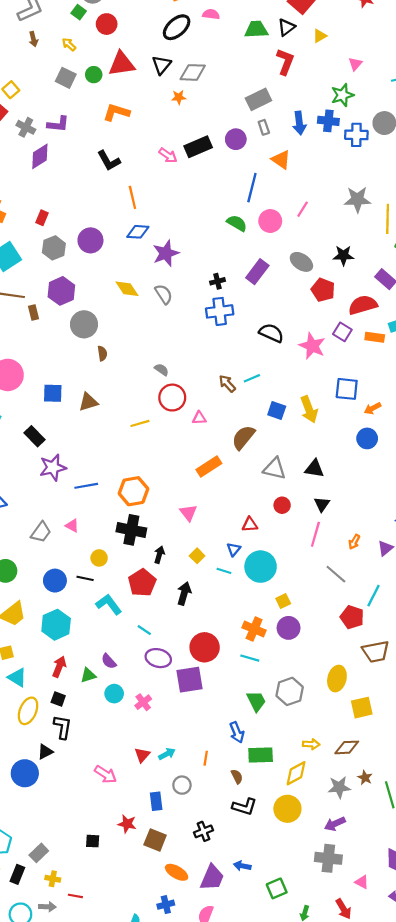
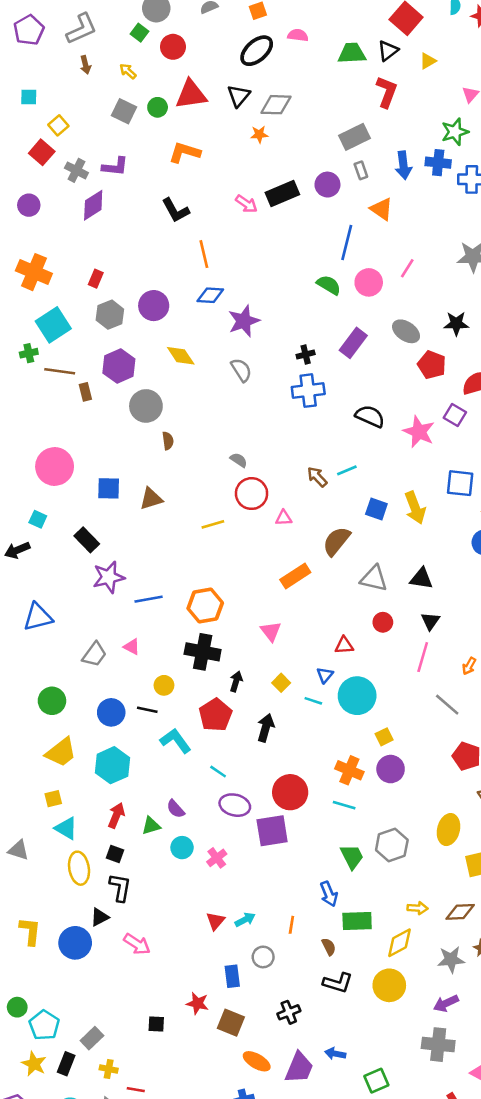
yellow diamond: (127, 289) -> (181, 356), moved
yellow ellipse: (28, 711) -> (79, 868), turned -32
pink arrow: (106, 774) -> (137, 944), moved

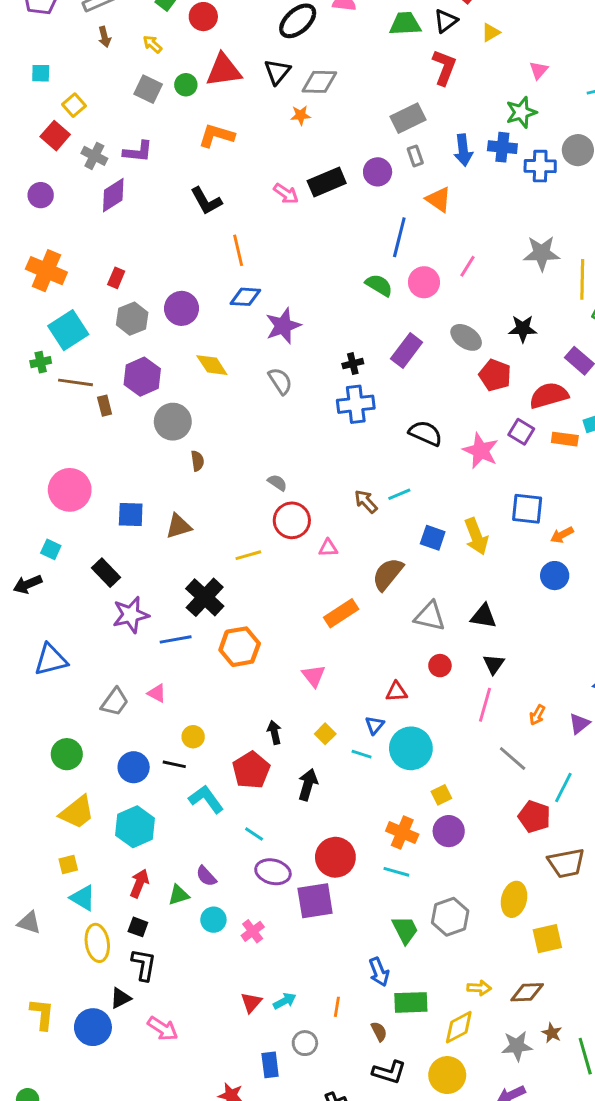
black cross: (203, 652) -> (205, 597), moved, turned 32
black arrow: (236, 681) -> (274, 732), turned -30

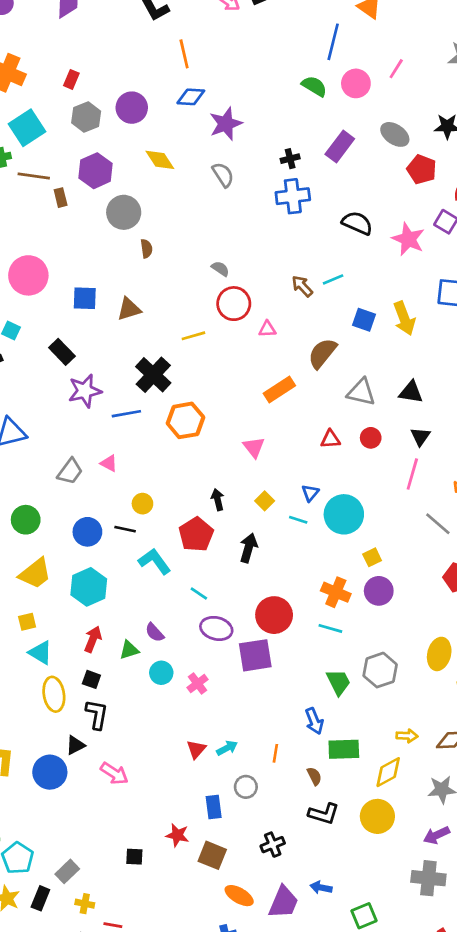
red triangle: (396, 692) -> (330, 439), moved

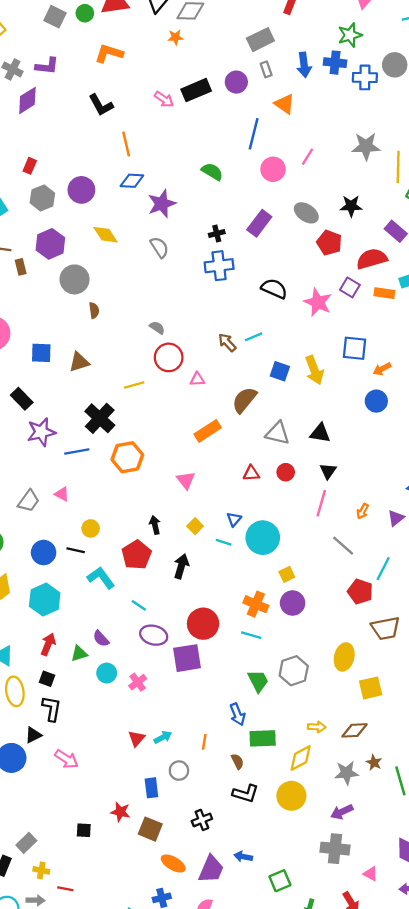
green semicircle: (314, 86) -> (212, 172), moved

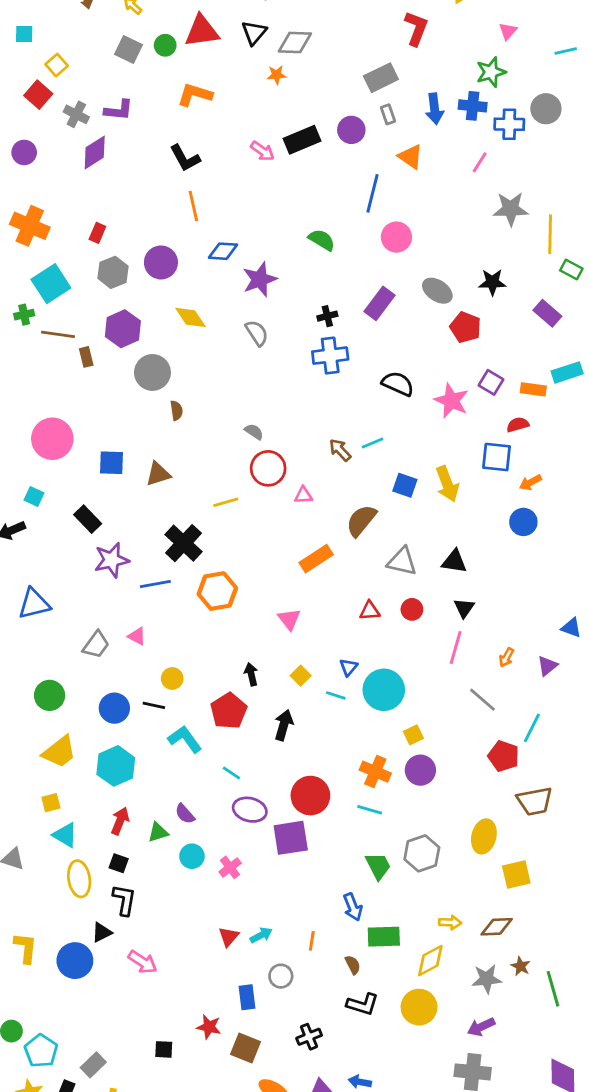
orange line: (126, 144) -> (193, 206), moved
pink line: (307, 157) -> (480, 162), moved
red semicircle: (372, 259) -> (518, 425), moved, size x0.6

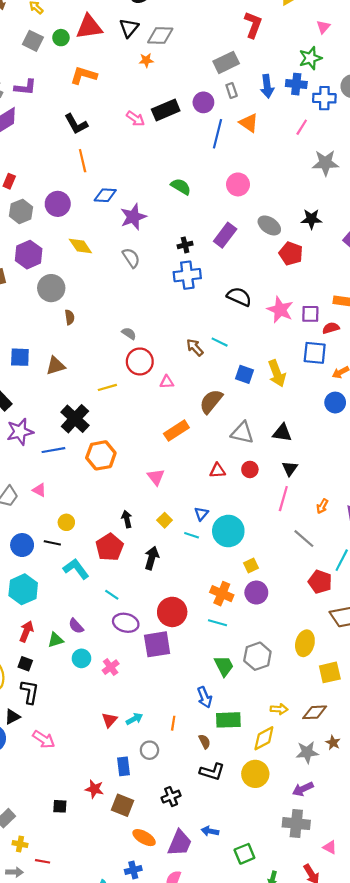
blue line: (372, 193) -> (217, 134), moved
purple square: (491, 382) -> (310, 314), moved, turned -30
cyan line: (372, 443) -> (220, 342), turned 49

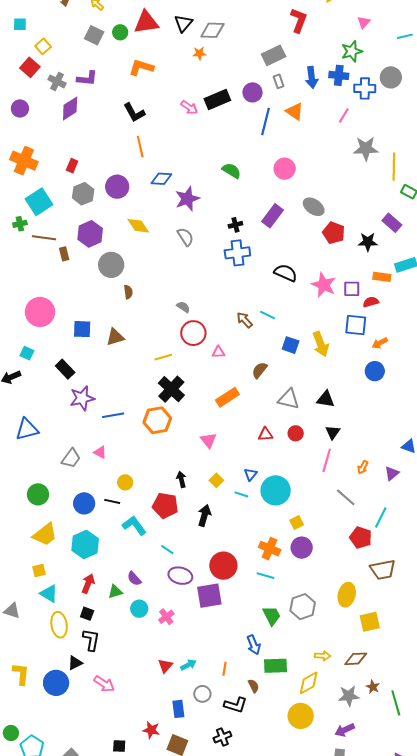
black star: (311, 219) -> (368, 242), moved
brown semicircle: (211, 401) -> (260, 370), size x0.7
black cross: (75, 419) -> (171, 389), moved
red pentagon: (110, 547) -> (165, 505), turned -30
black L-shape: (212, 772) -> (235, 705), moved

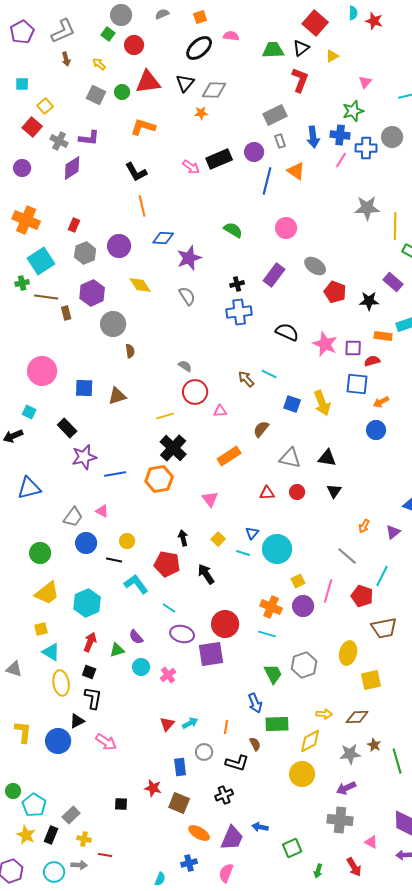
pink line: (344, 116) -> (341, 160), moved
pink line: (327, 460) -> (328, 591), moved
blue circle: (84, 503) -> (86, 543), moved
black arrow: (204, 515) -> (206, 574), turned -50

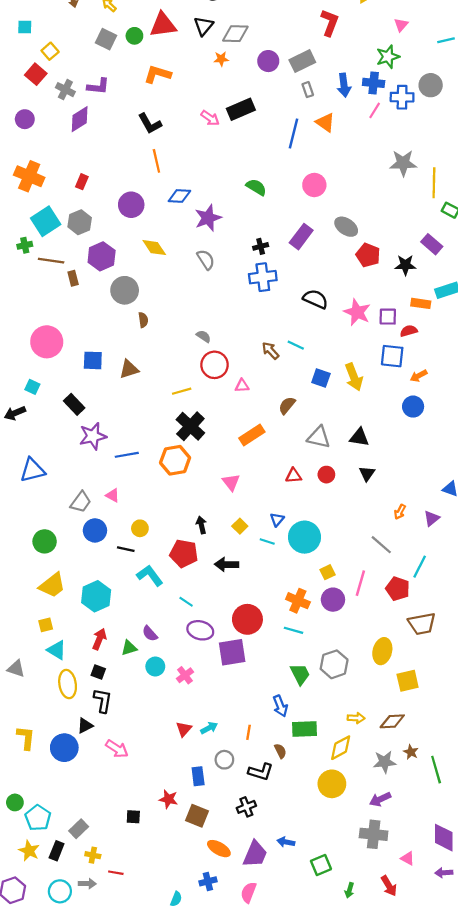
purple circle: (254, 152) -> (268, 61), moved
gray hexagon: (85, 253) -> (80, 222), moved
black arrow: (206, 574) -> (227, 564), turned -55

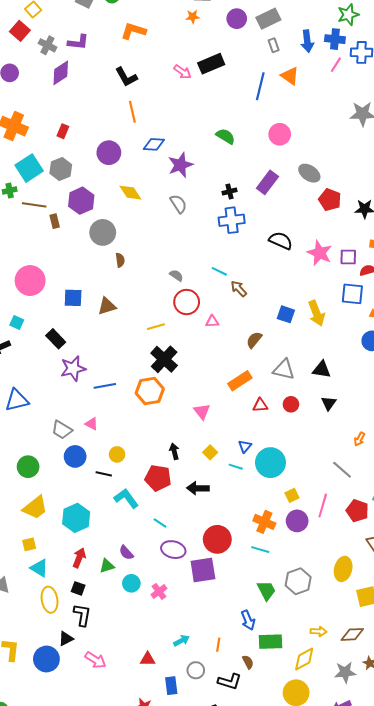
cyan line: (296, 345) -> (219, 271), moved
orange rectangle: (252, 435) -> (240, 381), moved
gray trapezoid: (81, 502) -> (62, 430), turned 85
red triangle: (184, 729) -> (148, 659), moved, turned 49

